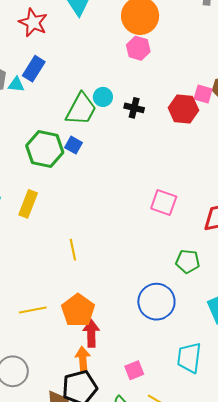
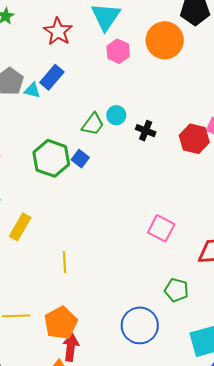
pink hexagon: (138, 48) -> (118, 51), moved
green trapezoid: (81, 109) -> (93, 124), size x0.7
yellow rectangle: (28, 204) -> (20, 227), moved

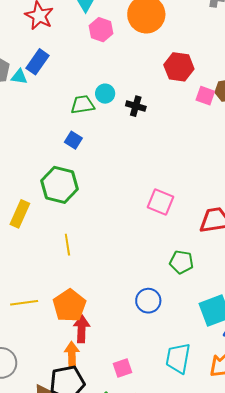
green trapezoid: (93, 124) -> (83, 105), turned -130
red hexagon: (194, 139) -> (179, 67), moved
green hexagon: (51, 158) -> (60, 185), moved
blue circle: (140, 325) -> (148, 301), size x0.7

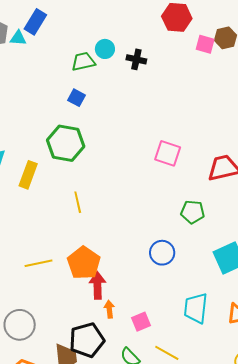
orange arrow: (72, 354) -> (109, 309), moved, size x0.7

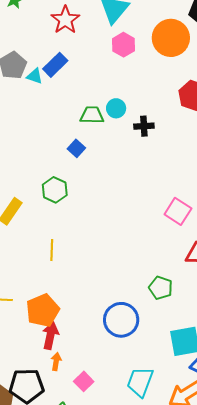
black cross: (136, 59) -> (144, 126), turned -30
green hexagon: (66, 143) -> (55, 190), size x0.7
pink square: (168, 153) -> (178, 211), moved
blue circle: (162, 253) -> (121, 320), size x1.4
pink square: (141, 322) -> (84, 381), turned -36

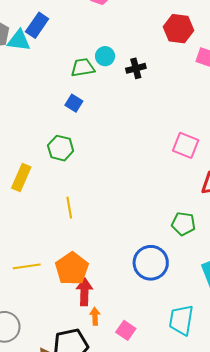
cyan triangle: (35, 76) -> (19, 40), size x1.4

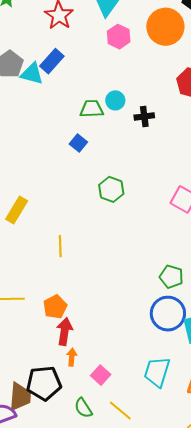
green hexagon: (61, 148) -> (111, 189), moved
blue circle: (151, 263) -> (168, 314), moved
orange pentagon: (72, 269) -> (55, 307), size x0.7

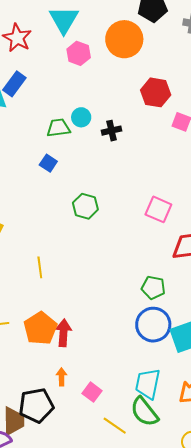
orange pentagon: (55, 307) -> (40, 328), size x1.4
red arrow: (64, 332) -> (63, 333), moved
green semicircle: (83, 408) -> (144, 412), moved, size x1.5

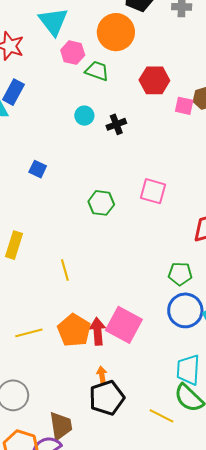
green trapezoid: (58, 128) -> (97, 71), moved, turned 35
blue square: (48, 163) -> (38, 169), moved
pink square: (158, 209) -> (153, 191), moved
pink square: (92, 392) -> (124, 325), moved, size x1.8
black pentagon: (36, 405) -> (107, 398), moved

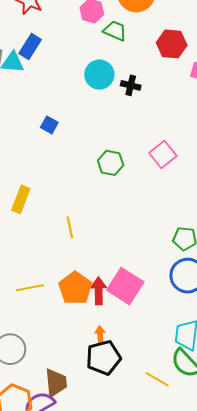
cyan circle: (84, 116) -> (99, 75), size x1.5
black cross: (116, 124) -> (131, 85), turned 30
pink square: (153, 191) -> (163, 154), turned 32

